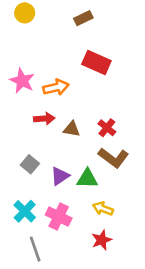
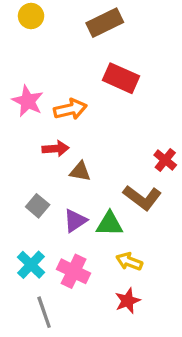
brown rectangle: (83, 18) -> (105, 23), size x1.5
red cross: (107, 128) -> (165, 160), moved
brown triangle: (72, 129) -> (80, 171), moved

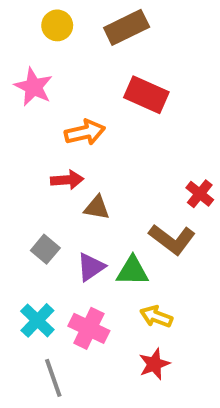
yellow circle: (31, 16) -> (57, 25), moved
pink star: (28, 101) -> (33, 87), moved

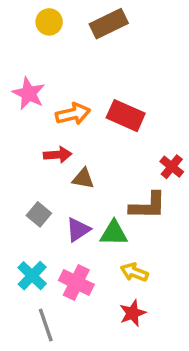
pink star: (33, 87) -> (29, 93), moved
red rectangle: (146, 95) -> (126, 116), moved
brown L-shape: (172, 239) -> (148, 206), turned -36

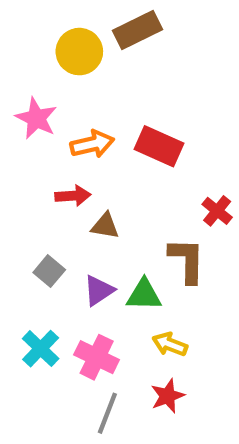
yellow circle: (49, 22) -> (79, 52), moved, size x1.4
brown L-shape: (148, 206) -> (187, 260), turned -90
gray line: (46, 325) -> (107, 413), moved, turned 40

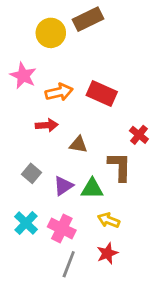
brown triangle: (105, 226) -> (78, 144), moved

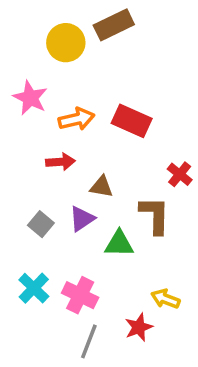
purple triangle: (63, 186) -> (82, 219), moved
yellow arrow: (109, 220) -> (165, 299), moved

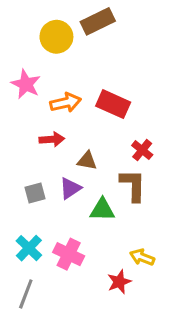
red cross: (180, 174) -> (142, 150), moved
gray square: (41, 224) -> (35, 193), turned 35
gray line: (89, 341) -> (26, 294), moved

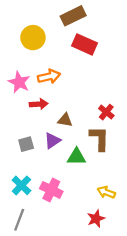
yellow circle: (56, 37) -> (33, 38), moved
pink star: (26, 84) -> (19, 82), moved
red rectangle: (113, 104) -> (85, 44), moved
red star: (119, 282) -> (96, 219), moved

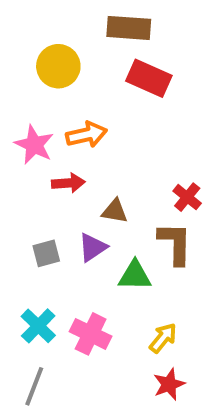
brown rectangle: (73, 16) -> (129, 28), turned 30
yellow arrow: (106, 192) -> (163, 338), moved, turned 108

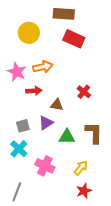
red cross: (187, 197) -> (84, 92), moved
brown L-shape: (175, 243) -> (94, 133), moved
cyan cross: (38, 326) -> (19, 149), moved

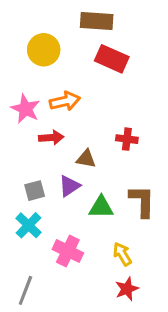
red cross: (84, 92) -> (127, 139), turned -32
yellow arrow: (81, 168) -> (122, 254), turned -70

